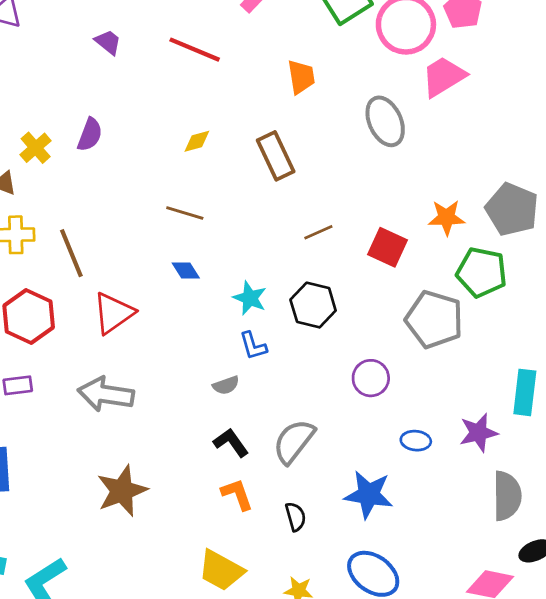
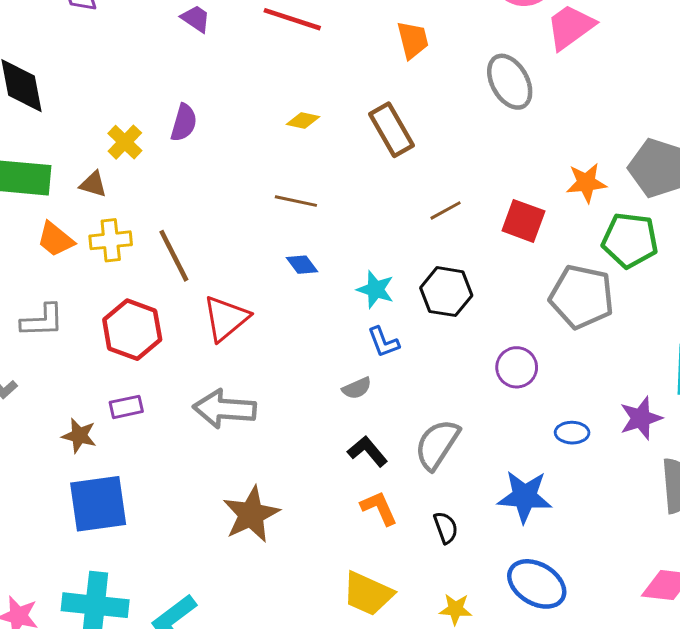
yellow diamond: (197, 141) -> (303, 121), turned 32

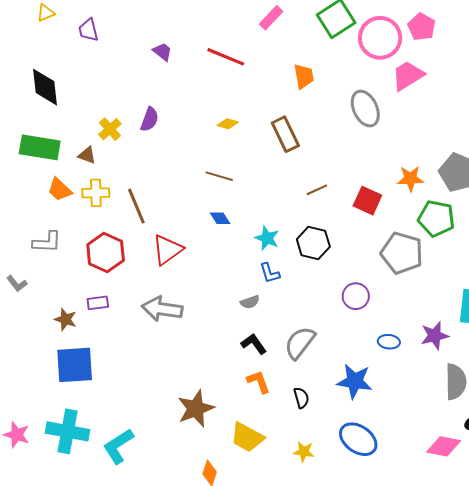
brown star: (251, 514) -> (196, 409), moved

